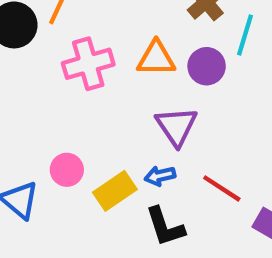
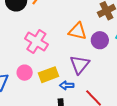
pink cross: (88, 64) -> (36, 42), moved, turned 35
yellow rectangle: (115, 191) -> (48, 75), moved

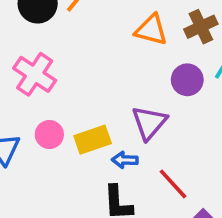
orange triangle: (78, 31) -> (151, 30), moved
pink cross: (36, 42) -> (35, 74), moved

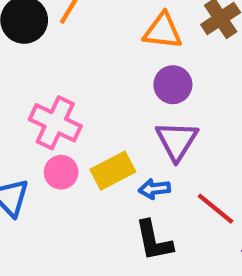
pink cross: (35, 74) -> (55, 123), moved
purple circle: (187, 80) -> (173, 85), moved

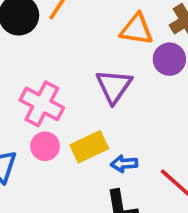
purple circle: (173, 85) -> (169, 59), moved
purple triangle: (177, 141) -> (114, 86), moved

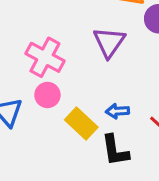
yellow rectangle: (89, 147) -> (81, 123), moved, turned 68

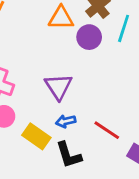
purple triangle: (109, 42) -> (58, 87), moved

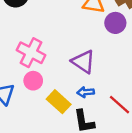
purple triangle: (58, 87) -> (83, 62), turned -30

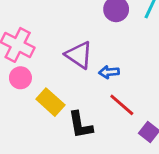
blue arrow: (86, 92) -> (109, 72), moved

